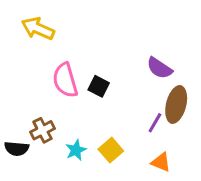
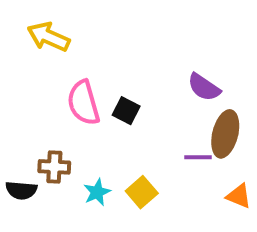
purple line: (155, 123) -> (198, 157), turned 60
brown cross: (42, 130) -> (54, 167), turned 30
orange triangle: (161, 162) -> (239, 196), moved

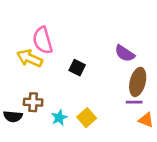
yellow arrow: (48, 37) -> (30, 58), moved
pink semicircle: (83, 103) -> (43, 40), moved
purple line: (198, 157) -> (134, 102), moved

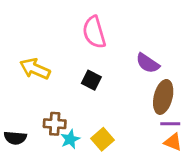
pink semicircle: (43, 40) -> (94, 32), moved
brown cross: (33, 102) -> (55, 124), moved
purple line: (134, 102) -> (170, 124), moved

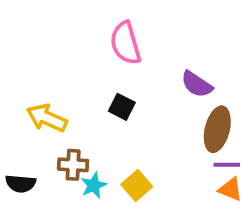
yellow arrow: (35, 69) -> (47, 118), moved

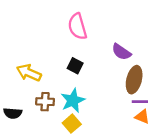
cyan star: (94, 185) -> (73, 100), moved, size x1.5
yellow square: (137, 185) -> (72, 124), moved

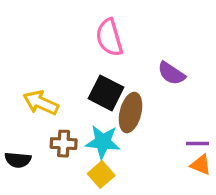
black square: (75, 66) -> (106, 93), size x1.5
brown ellipse: (134, 80) -> (131, 113), moved
cyan star: (73, 100) -> (103, 142), turned 30

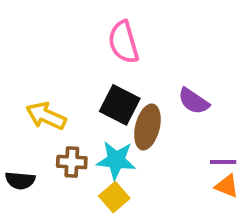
purple semicircle: (171, 73) -> (194, 101), moved

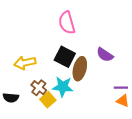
yellow arrow: (46, 116) -> (25, 63), turned -35
brown cross: (72, 162) -> (39, 88), turned 35
yellow square: (114, 197) -> (48, 100), moved

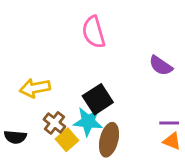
purple semicircle: (105, 55) -> (161, 66), moved
black square: (65, 57) -> (98, 99), moved, turned 30
brown ellipse: (80, 69) -> (109, 140), moved

